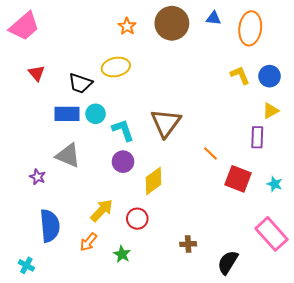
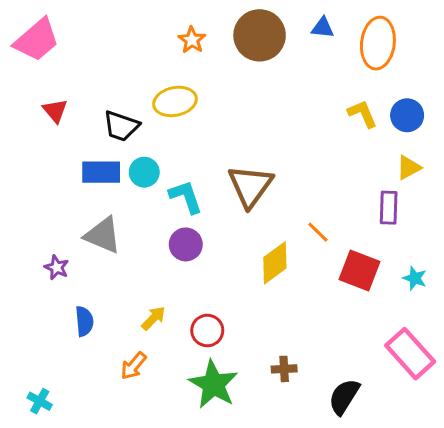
yellow diamond: (154, 181) -> (275, 263), moved
yellow arrow: (102, 210) -> (153, 318), size x0.7
blue semicircle: (50, 226) -> (84, 321), moved, size x0.6
green star: (122, 254) -> (213, 384), moved, size x1.8

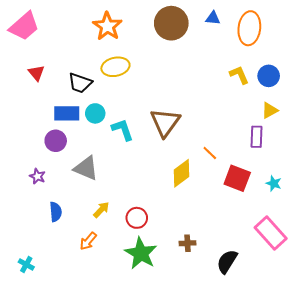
orange star: (192, 40) -> (107, 26), moved, size x1.6
gray triangle: (103, 235) -> (86, 168), moved
purple circle: (186, 244) -> (56, 141), moved

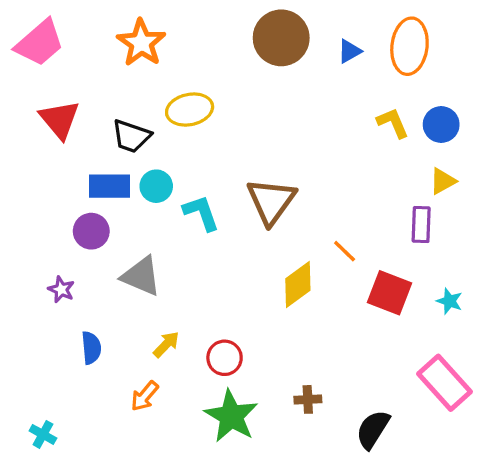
blue triangle: (213, 18) -> (350, 51), moved, turned -35
orange star: (107, 26) -> (141, 43), moved
red triangle: (36, 73) -> (60, 120), size x1.5

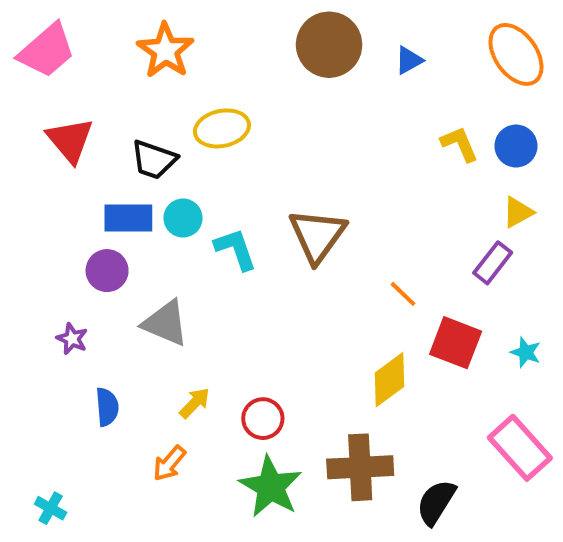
orange ellipse: (409, 46) -> (516, 54), moved, turned -42
purple rectangle: (421, 224) -> (493, 263), turned 36
yellow diamond: (298, 284) -> (389, 380), moved
brown cross: (308, 399) -> (360, 467), size x2.0

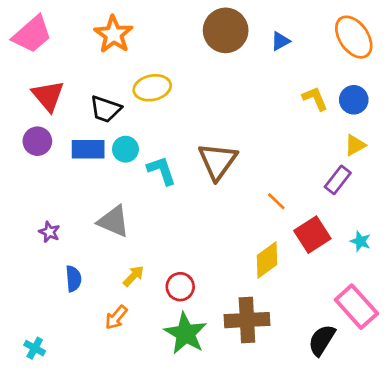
purple circle: (107, 271) -> (37, 141), moved
red square: (456, 343) -> (312, 235), turned 36
black semicircle: (436, 502) -> (322, 340), moved

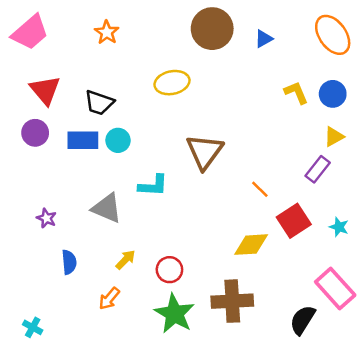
orange star: (113, 34) -> (107, 32), size x0.7
yellow ellipse: (152, 88) -> (172, 83), moved
cyan L-shape: (162, 171) -> (153, 186), moved, turned 112
yellow diamond: (267, 260) -> (251, 245), turned 33

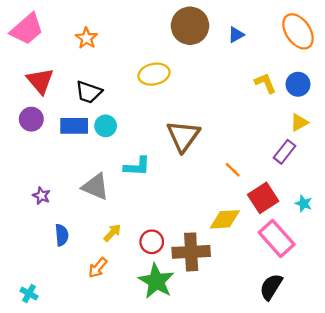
orange star: (107, 32) -> (86, 38), moved
pink rectangle: (335, 288) -> (277, 238), moved
brown cross: (232, 301) -> (191, 252), moved

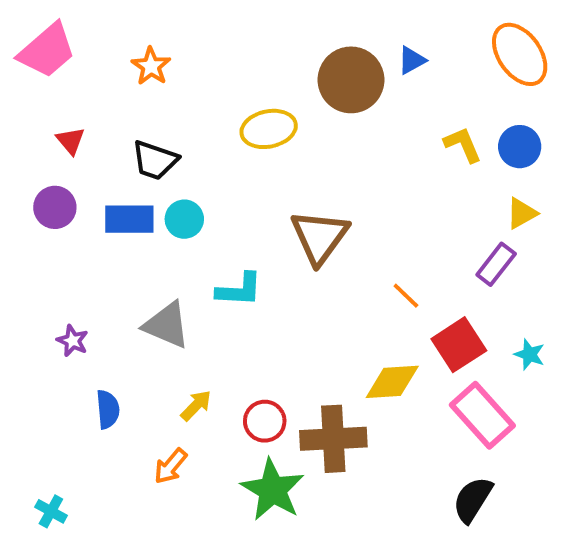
brown circle: (190, 26) -> (351, 80), moved
red triangle: (40, 81) -> (71, 141), size x0.6

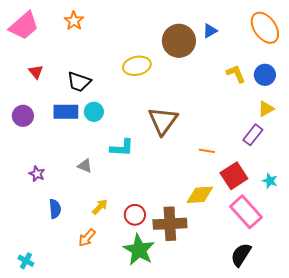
orange star: (151, 66) -> (74, 21), moved
purple circle: (55, 207) -> (23, 116), moved
orange line: (406, 296) -> (207, 151), turned -35
gray triangle: (167, 325) -> (85, 166), size x0.6

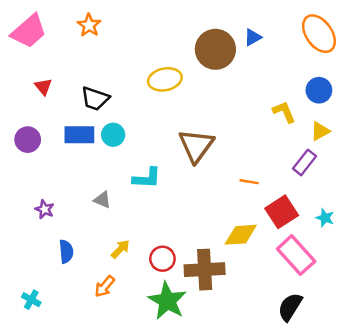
yellow L-shape: (236, 74) -> (284, 112), moved
cyan cross: (26, 261) -> (31, 300), moved

